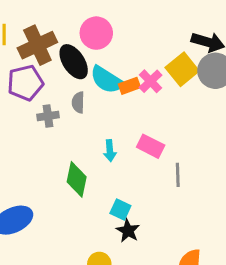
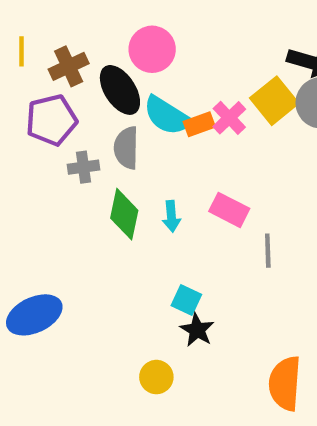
brown cross: (37, 45) -> (69, 66), size x0.7
gray semicircle: (78, 102) -> (126, 148), size x1.4
green diamond: (77, 179) -> (124, 214), moved

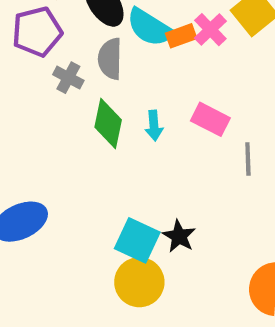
gray cross: (84, 167) -> (68, 78), turned 36
cyan square: (186, 300) -> (137, 240), moved, size x1.5
yellow circle: (156, 377) -> (139, 282), size x1.5

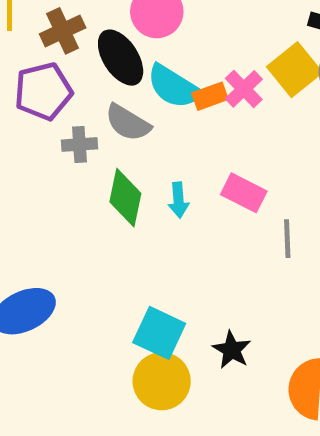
gray semicircle: (110, 59) -> (128, 123), turned -60
gray cross: (68, 78) -> (79, 144), turned -32
black star: (179, 236) -> (232, 350), moved

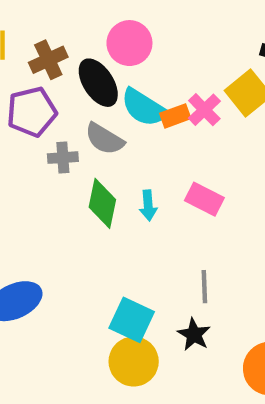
gray line: (287, 239) -> (204, 287), moved

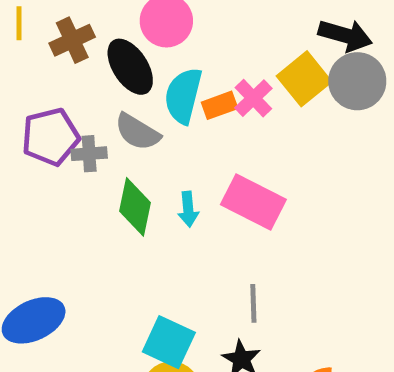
cyan semicircle: (144, 108) -> (183, 96), turned 72
purple pentagon: (32, 112) -> (50, 137), moved
pink rectangle: (204, 199) -> (253, 202), size x1.4

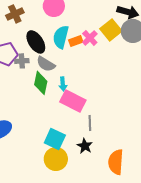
black ellipse: (130, 67) -> (36, 42), moved
gray semicircle: (137, 132) -> (46, 64), moved
pink rectangle: (253, 202) -> (73, 101), moved

